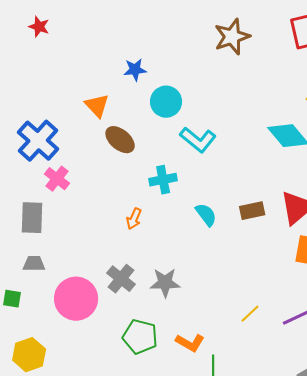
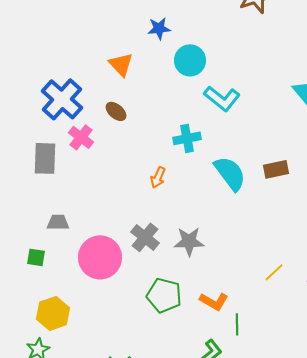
brown ellipse: (120, 140) -> (116, 111), moved, size x0.7
cyan semicircle: (206, 215) -> (230, 173), size x1.5
gray rectangle: (32, 218) -> (45, 158), moved

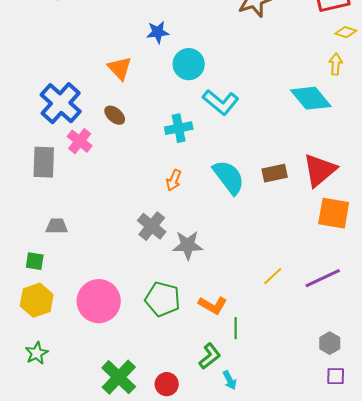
cyan cross: (187, 138) -> (179, 128), moved
orange arrow: (158, 177) -> (174, 180), moved
gray cross: (145, 237) -> (152, 226), moved
pink circle: (100, 257) -> (99, 301), moved
yellow hexagon: (53, 313) -> (37, 300), moved

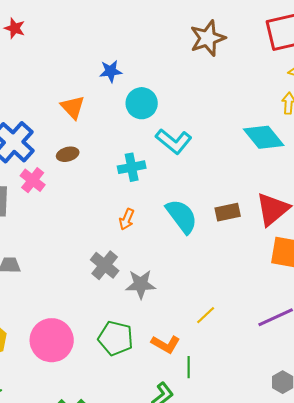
brown ellipse: (115, 115) -> (68, 154), turned -55
yellow line: (273, 276) -> (206, 315), moved

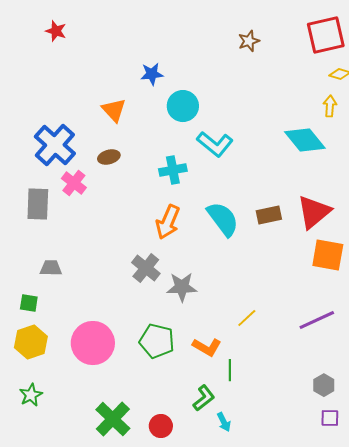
brown star: (208, 38) -> (249, 41), size x0.6
orange arrow: (127, 219) -> (168, 222), size x1.6

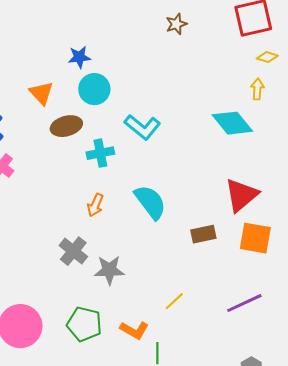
cyan circle: (183, 106) -> (94, 89), moved
brown ellipse: (109, 157) -> (66, 126), moved, size x1.4
brown rectangle: (269, 215) -> (203, 234), moved
orange arrow: (168, 222) -> (95, 205), size x0.7

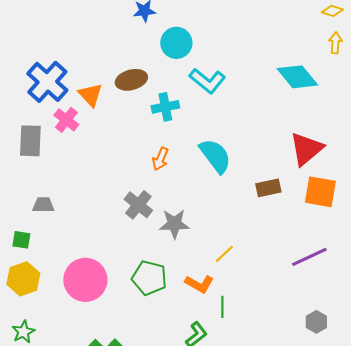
cyan circle: (94, 89) -> (176, 43), moved
yellow arrow: (257, 89) -> (335, 43), moved
orange triangle: (41, 93) -> (90, 95), moved
yellow line: (174, 301) -> (224, 254), moved

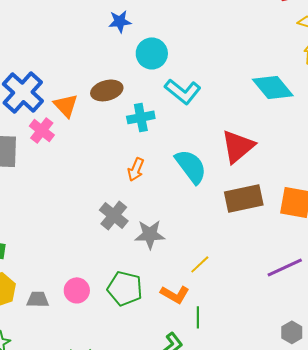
red triangle: (306, 149) -> (238, 146), moved
brown rectangle: (268, 188) -> (244, 198), size x1.5
gray trapezoid: (43, 205) -> (38, 299), moved
pink circle: (85, 280) -> (77, 290), moved, size x0.6

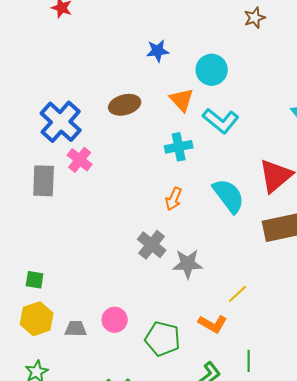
cyan circle: (152, 53) -> (212, 70), moved
brown ellipse: (107, 90) -> (125, 105), moved
orange triangle: (66, 105) -> (182, 100), moved
green pentagon: (125, 288) -> (163, 339), moved
green line: (198, 317) -> (249, 361), moved

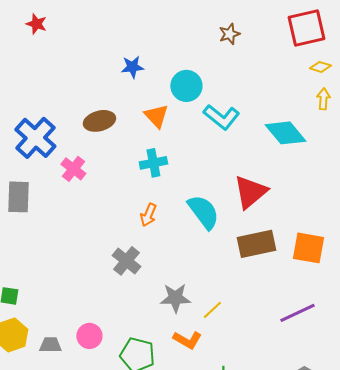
cyan L-shape: (221, 121) -> (221, 117), moved
pink cross: (80, 160) -> (73, 169), moved
gray star: (188, 264) -> (175, 298), moved

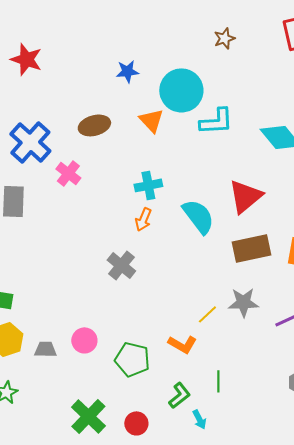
red star: (36, 24) -> (26, 59), moved, size x1.5
cyan circle: (186, 86) -> (181, 90), size x1.4
cyan L-shape: (221, 117) -> (216, 121), turned -42
cyan cross: (153, 163) -> (148, 185), moved
gray star: (175, 298) -> (243, 302), moved

